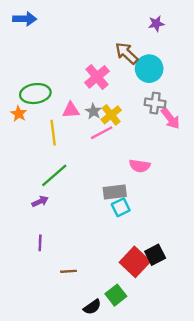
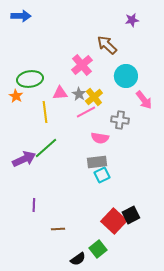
cyan circle: (149, 69) -> (126, 76), moved
gray cross: (155, 103) -> (120, 120), moved
pink semicircle: (140, 166) -> (100, 138), moved
purple arrow: (40, 201) -> (24, 159), moved, size x1.6

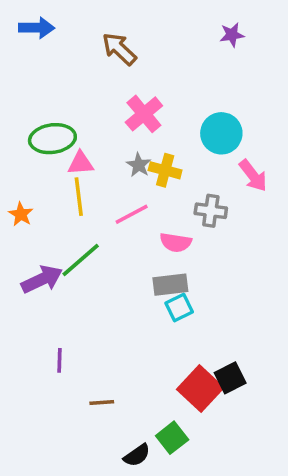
brown arrow: (107, 45) -> (119, 49), moved
pink triangle: (60, 93) -> (81, 163), moved
orange star: (16, 96) -> (21, 214), moved
yellow cross: (94, 97) -> (165, 170), turned -36
pink line: (86, 112) -> (132, 214), moved

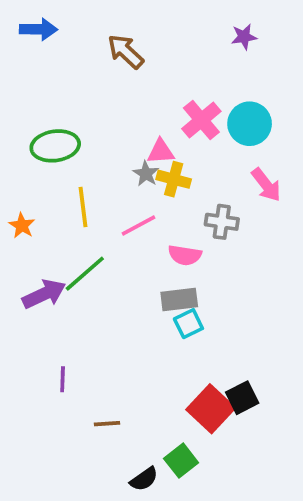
pink cross: (144, 114) -> (201, 120), moved
cyan circle: (221, 133) -> (250, 124), moved
pink triangle: (81, 163) -> (161, 151), moved

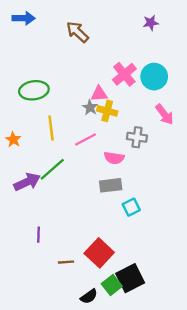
cyan square: (188, 324) -> (131, 207), moved
black square: (242, 398) -> (130, 278), moved, size x1.4
red square: (211, 409) -> (99, 253), moved

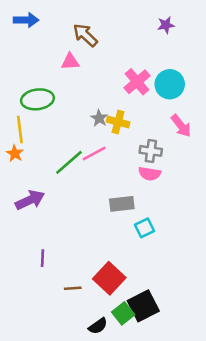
pink triangle: (99, 94) -> (70, 62), moved
yellow line: (51, 128) -> (20, 130), moved
pink semicircle: (114, 158) -> (150, 174), moved
green line: (52, 169) -> (69, 162), moved

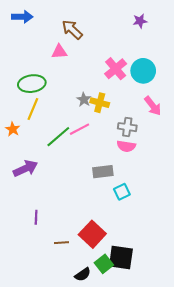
yellow line: (20, 130) -> (33, 109), moved, turned 30
black square: (143, 306) -> (121, 258), turned 35

